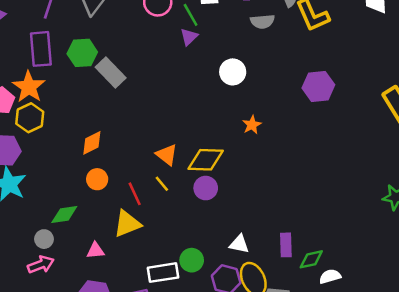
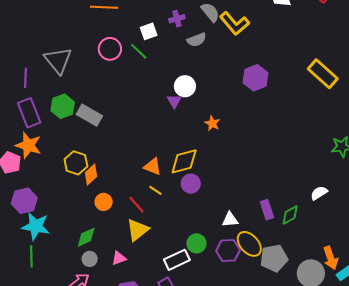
purple triangle: (189, 37) -> (174, 101), moved
yellow hexagon: (30, 118) -> (76, 163), moved
gray circle: (44, 239) -> (90, 259), moved
white semicircle: (330, 276) -> (319, 193), moved

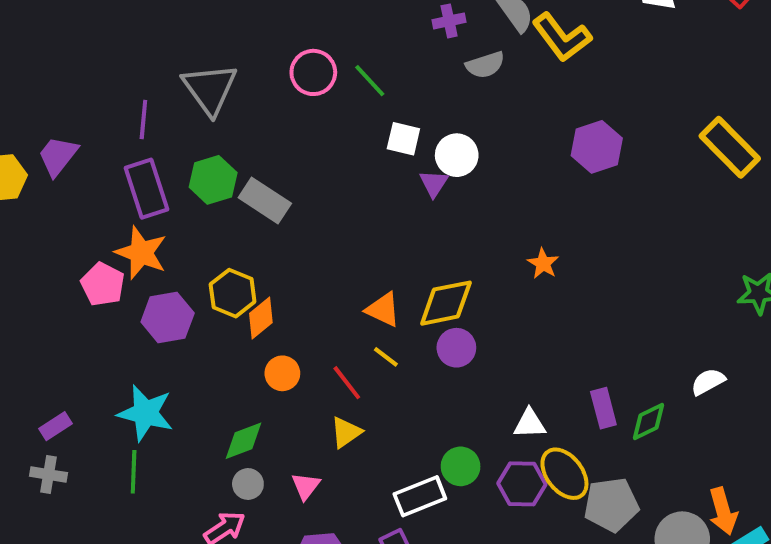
white square: (149, 31) -> (403, 139), moved, turned 30
orange star: (212, 123) -> (543, 263), moved
purple hexagon: (24, 201) -> (168, 318), moved
yellow triangle: (138, 230) -> (346, 432), size x0.7
pink triangle: (119, 258) -> (306, 486), turned -35

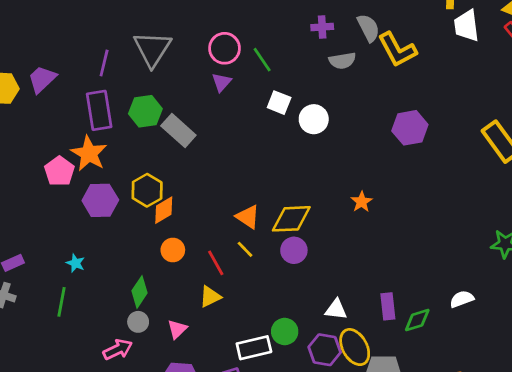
purple triangle: (434, 183) -> (222, 82), moved
cyan star: (145, 413) -> (76, 263), size x0.5
green diamond: (244, 441) -> (140, 292), turned -44

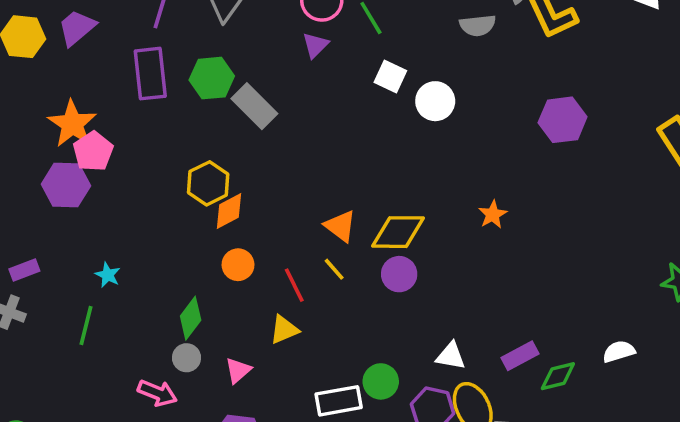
orange star: (89, 153) -> (72, 124), moved
purple hexagon: (100, 200) -> (66, 185), moved
purple rectangle: (388, 306) -> (520, 356), turned 65
pink arrow: (118, 349) -> (157, 393), turned 44

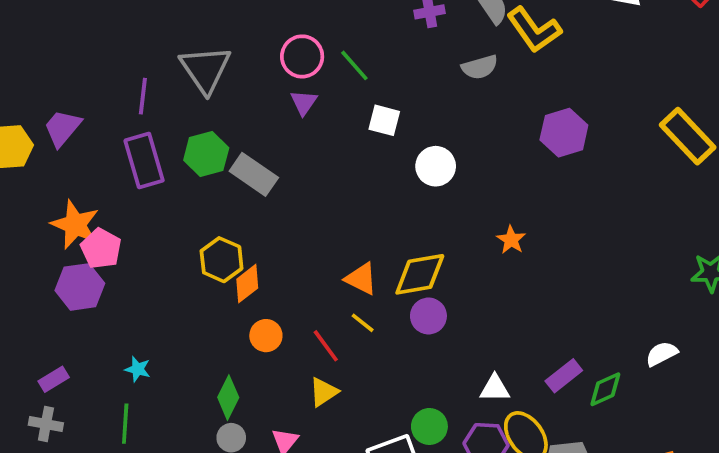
gray semicircle: (478, 25) -> (480, 67), moved
white circle: (435, 101) -> (436, 166), moved

